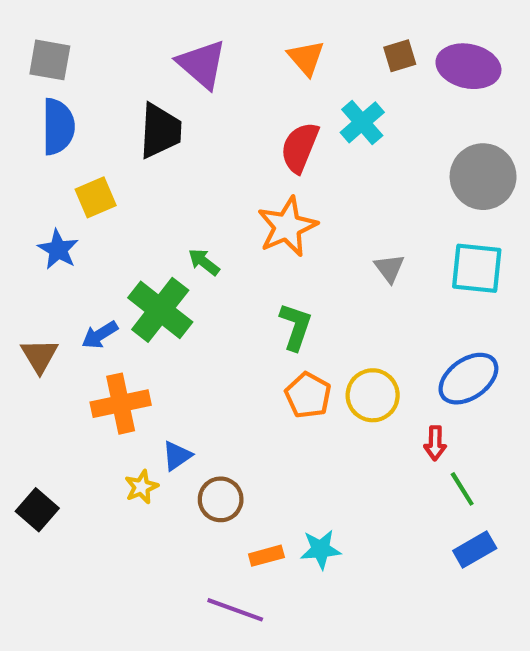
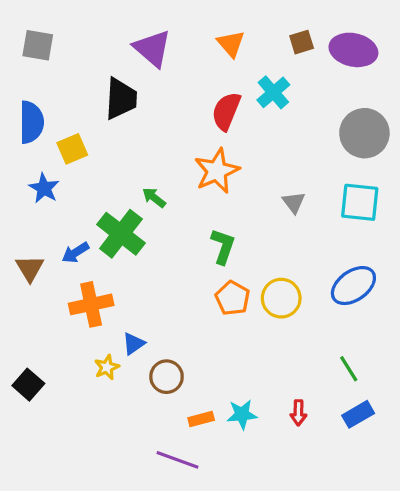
blue semicircle: (58, 127) -> (31, 122), moved
red arrow: (435, 443) -> (298, 413), moved

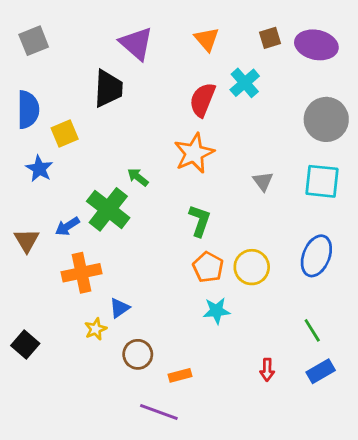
gray square: (38, 45) -> (34, 41), turned -32
blue ellipse: (353, 286) -> (316, 256), turned -33
brown circle: (167, 377) -> (138, 354), moved
cyan star: (242, 414) -> (217, 311), moved

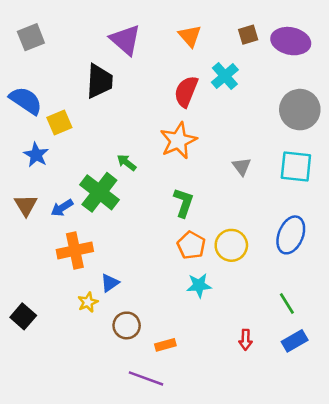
blue semicircle: (28, 110) -> (26, 101), turned -56
brown triangle: (27, 240) -> (26, 205), moved

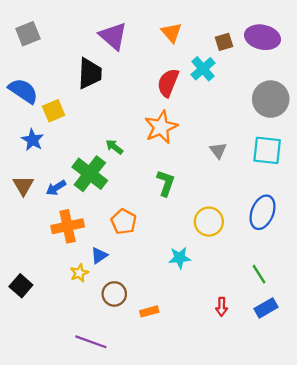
brown square: (248, 35) -> (224, 42), moved
orange pentagon: (191, 245) -> (124, 222), moved
purple line: (146, 378) -> (91, 342), moved

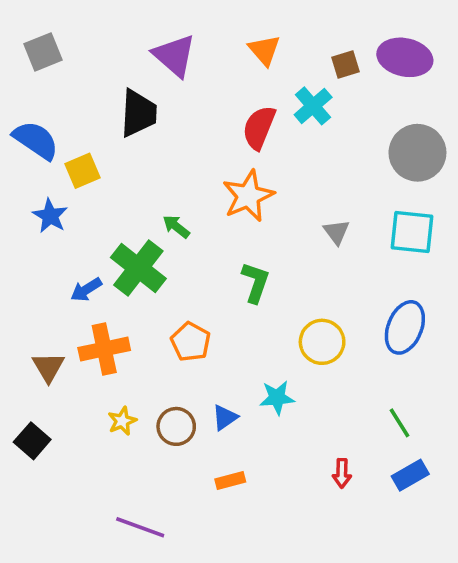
brown triangle: (23, 185) -> (48, 367), moved
blue triangle: (99, 255) -> (225, 417), moved
brown circle: (114, 294) -> (176, 426), moved

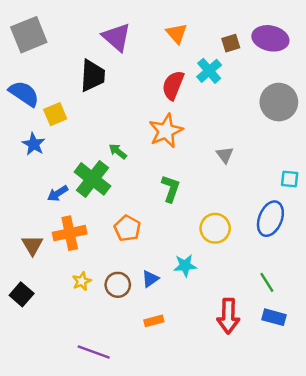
gray square: (43, 52) -> (29, 35), size x1.4
cyan square: (412, 232) -> (290, 179), moved, size x0.6
red arrow: (342, 473) -> (228, 316), size x1.8
blue rectangle: (410, 475) -> (274, 317), turned 45

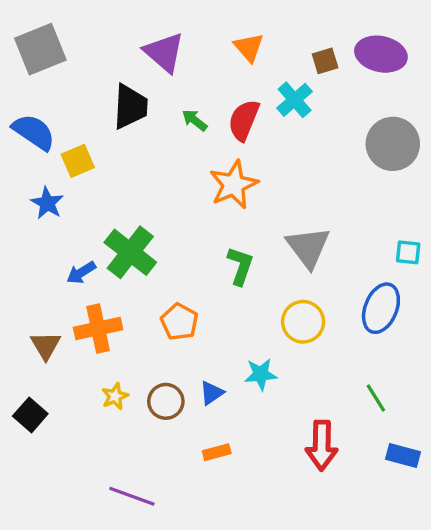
green arrow: (118, 151) -> (195, 120), moved
gray triangle: (225, 155) -> (308, 247), moved, size x1.8
blue rectangle: (274, 317) -> (403, 456), moved

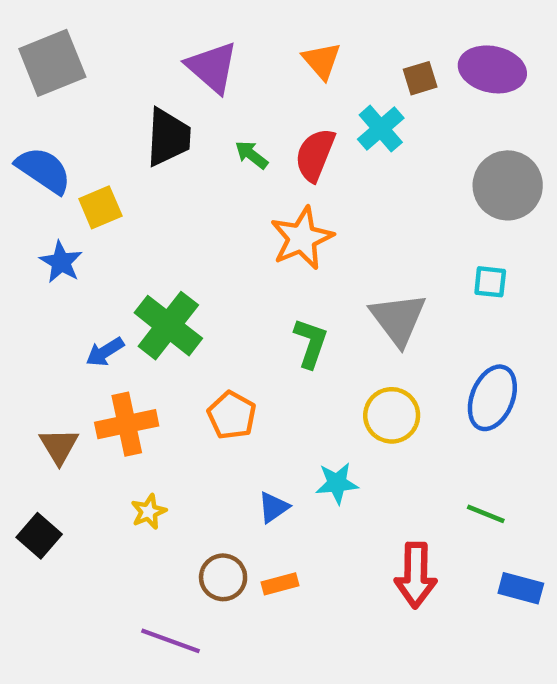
cyan square: (408, 252) -> (490, 282), moved
green line: (376, 398) -> (486, 514), turned -36
brown circle: (166, 401) -> (223, 577), moved

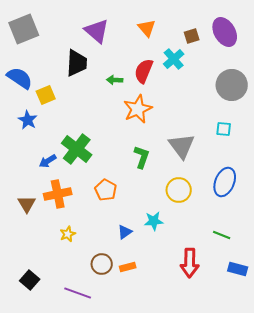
purple ellipse: (492, 69) -> (225, 32), turned 48
green arrow: (252, 155) -> (115, 80), moved, turned -35
black square: (39, 536) -> (30, 280), moved

